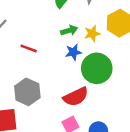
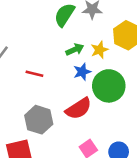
red semicircle: (76, 97) -> (78, 109), moved

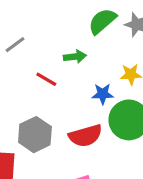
green arrow: (75, 50) -> (75, 57), moved

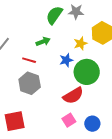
gray hexagon: (35, 135) -> (30, 83), moved
red semicircle: (85, 136) -> (73, 96), moved

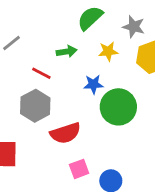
gray star: (76, 12) -> (134, 27), moved
yellow star: (80, 43) -> (108, 51), moved
red semicircle: (73, 96) -> (65, 133), moved

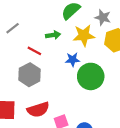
yellow star: (108, 51) -> (84, 35), size x1.5
red semicircle: (65, 133) -> (38, 110), moved

